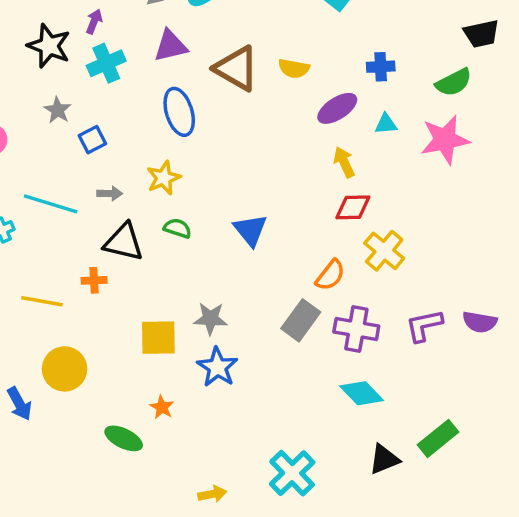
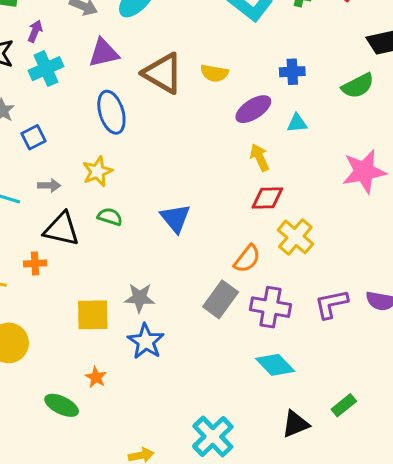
pink star: (445, 140) -> (364, 171), moved
green rectangle: (438, 438) -> (344, 405), size x0.7

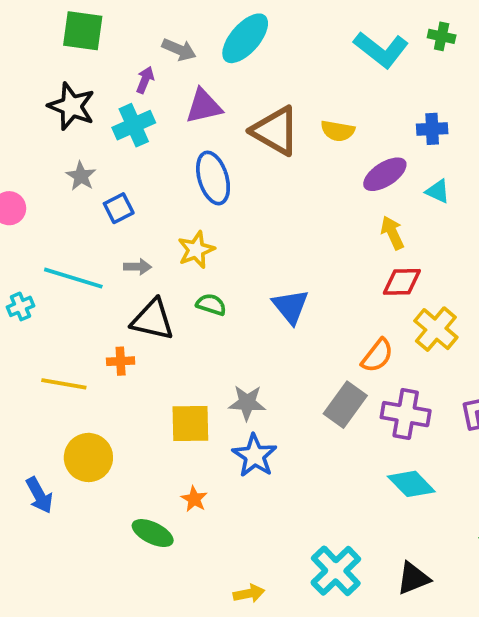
purple arrow: (35, 31) -> (145, 80), moved
cyan triangle: (297, 123) -> (438, 191), turned 30
black triangle: (295, 424) -> (413, 578), moved

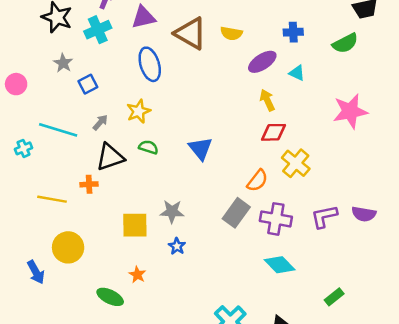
gray arrow: (138, 267) -> (100, 122), turned -49
black triangle: (153, 320) -> (110, 157), turned -32
blue star: (255, 456) -> (177, 246), size x0.6

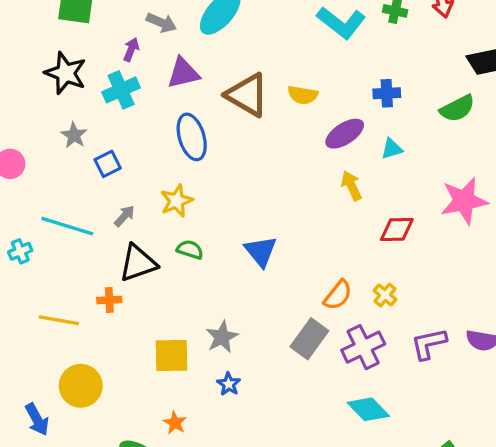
cyan triangle: (297, 73) -> (392, 149), turned -42
red diamond: (273, 132) -> (397, 229), moved
yellow cross: (296, 163) -> (385, 295), moved, size x0.6
gray star: (172, 212) -> (222, 337), turned -30
purple cross: (276, 219) -> (363, 347), turned -36

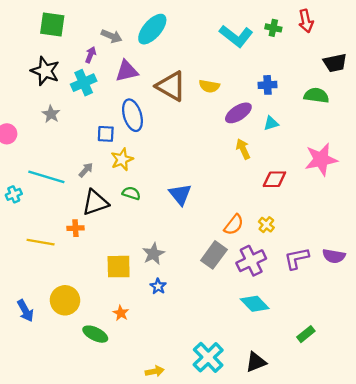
green semicircle: (457, 108) -> (316, 95), turned -145
blue square: (108, 164) -> (106, 134), moved, turned 30
yellow circle: (81, 386) -> (65, 300), moved

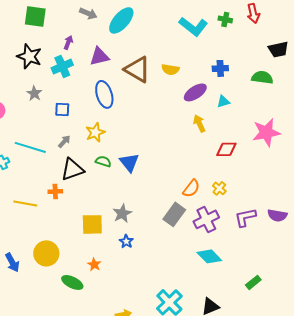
gray arrow: (112, 36) -> (88, 13), moved
blue square: (106, 134) -> (62, 109), moved
blue triangle: (180, 194) -> (129, 162), moved

